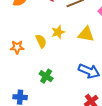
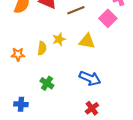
yellow semicircle: (41, 41) -> (42, 48), turned 32

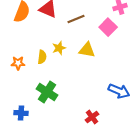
blue arrow: (90, 78) -> (119, 91), moved
green cross: (47, 83) -> (47, 92), size x1.5

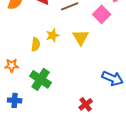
yellow triangle: (87, 50) -> (81, 37), turned 48
orange star: (18, 63) -> (12, 65), moved

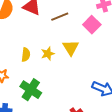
yellow star: (53, 35) -> (48, 54), moved

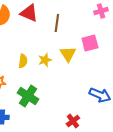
brown line: (60, 17) -> (57, 23), turned -60
pink square: (92, 25) -> (90, 43), moved, turned 30

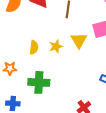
green cross: (28, 96) -> (39, 82), turned -30

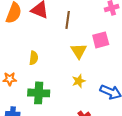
yellow star: (56, 46) -> (79, 81), moved

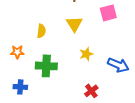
yellow triangle: (79, 51) -> (74, 24), moved

